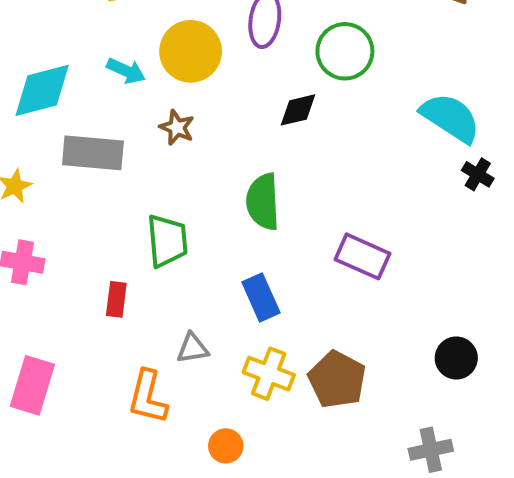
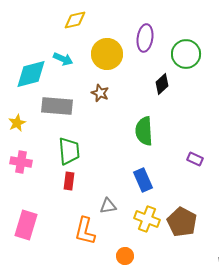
cyan arrow: (126, 71) -> (63, 59), moved
black diamond: (298, 110) -> (162, 84), turned -30
green trapezoid: (167, 241) -> (69, 151), moved
purple rectangle: (362, 256) -> (195, 159), size x0.6

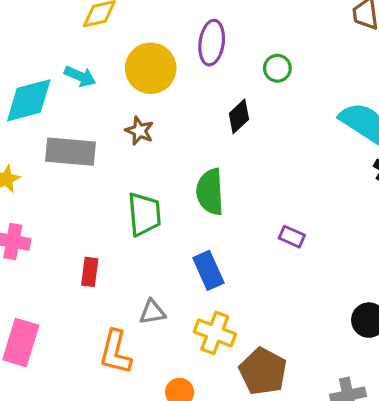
green circle: (186, 54) -> (277, 68), size x0.6
green trapezoid: (69, 151) -> (144, 214), moved
brown pentagon: (182, 222) -> (263, 371), moved

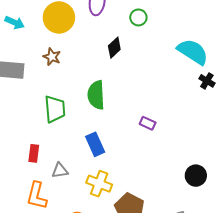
red rectangle: (90, 272) -> (34, 153), moved

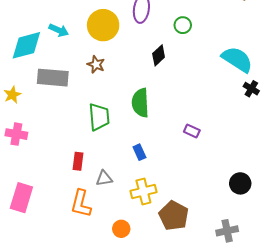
blue rectangle: (95, 144) -> (139, 152), size x0.7
yellow cross: (99, 184) -> (143, 191), turned -35

